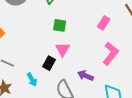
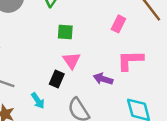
pink L-shape: (111, 54) -> (130, 60), turned -125
purple arrow: (85, 76) -> (103, 79), moved

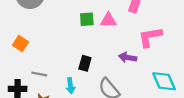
pink triangle: (72, 61) -> (108, 20), moved, turned -48
cyan arrow: (38, 101) -> (70, 86), turned 35

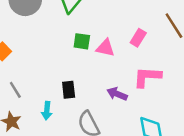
black rectangle: (85, 63) -> (69, 90), turned -35
gray line: (39, 74) -> (15, 90), turned 35

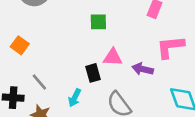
pink triangle: (105, 48) -> (113, 57), moved
cyan arrow: (47, 111) -> (75, 98), turned 30

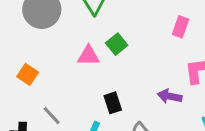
green square: (98, 22) -> (117, 44), turned -36
pink triangle: (113, 57) -> (88, 56), moved

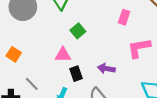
pink triangle: (88, 56) -> (63, 55), moved
purple arrow: (170, 96) -> (106, 69), moved

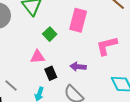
pink rectangle: (124, 17) -> (78, 20), moved, size x1.6

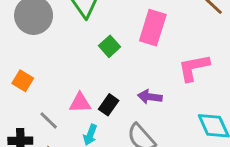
pink triangle: (37, 57) -> (80, 103), moved
black rectangle: (51, 73) -> (109, 105), turned 56

